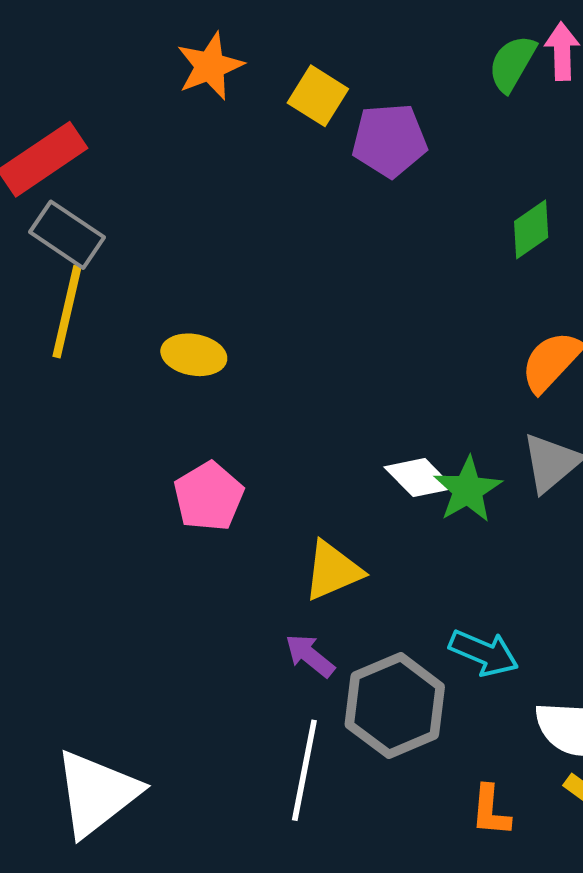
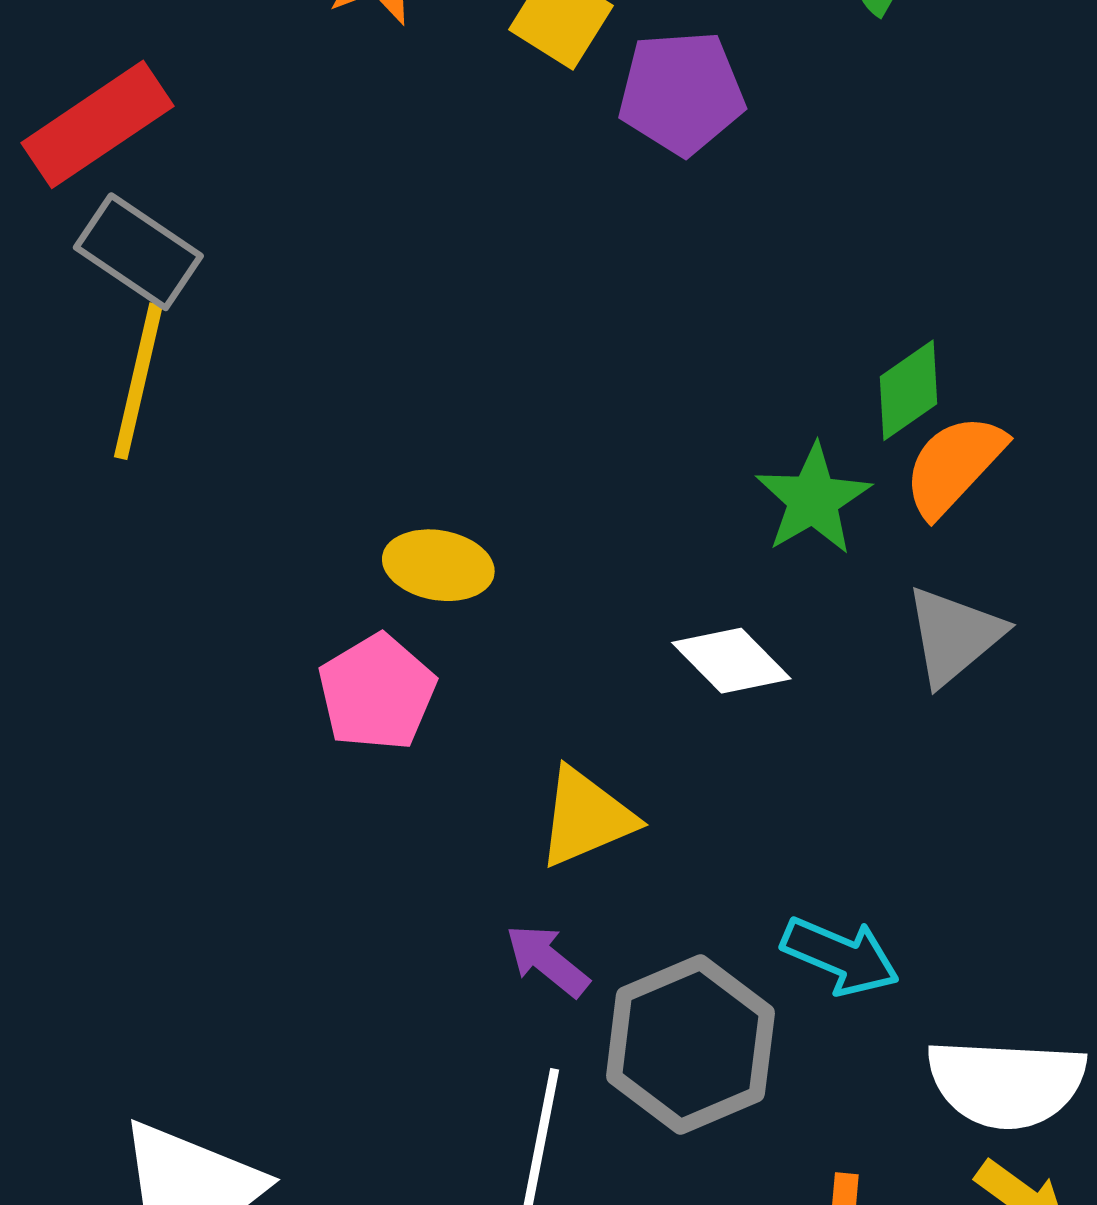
green diamond: (531, 229) -> (909, 390), moved
yellow ellipse: (194, 355) -> (438, 565), moved
green star: (468, 490) -> (813, 499), moved

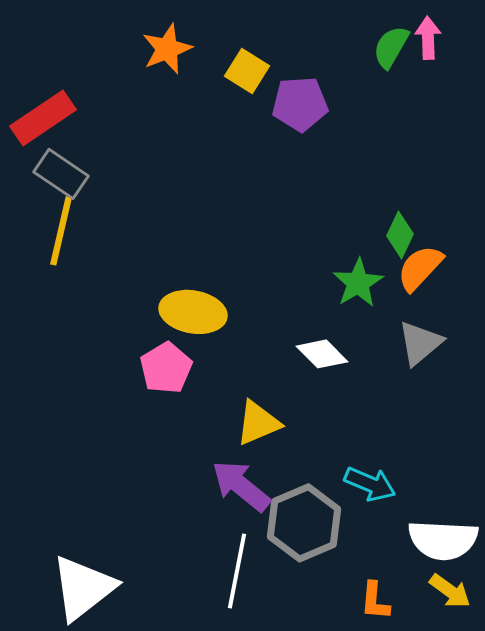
green diamond: (909, 390) -> (400, 235), turned -30
yellow ellipse: (438, 565) -> (193, 312), size x1.4
purple arrow: (547, 960) -> (241, 486), size x1.6

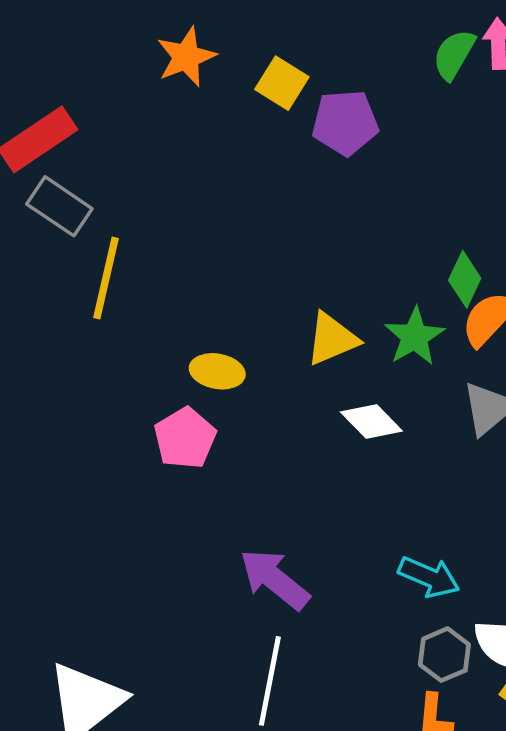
yellow line: (61, 231) -> (106, 278), moved
yellow ellipse: (193, 312) -> (217, 371), size x0.7
yellow triangle: (258, 423) -> (332, 339), moved
gray hexagon: (304, 523) -> (444, 655), moved, size x0.6

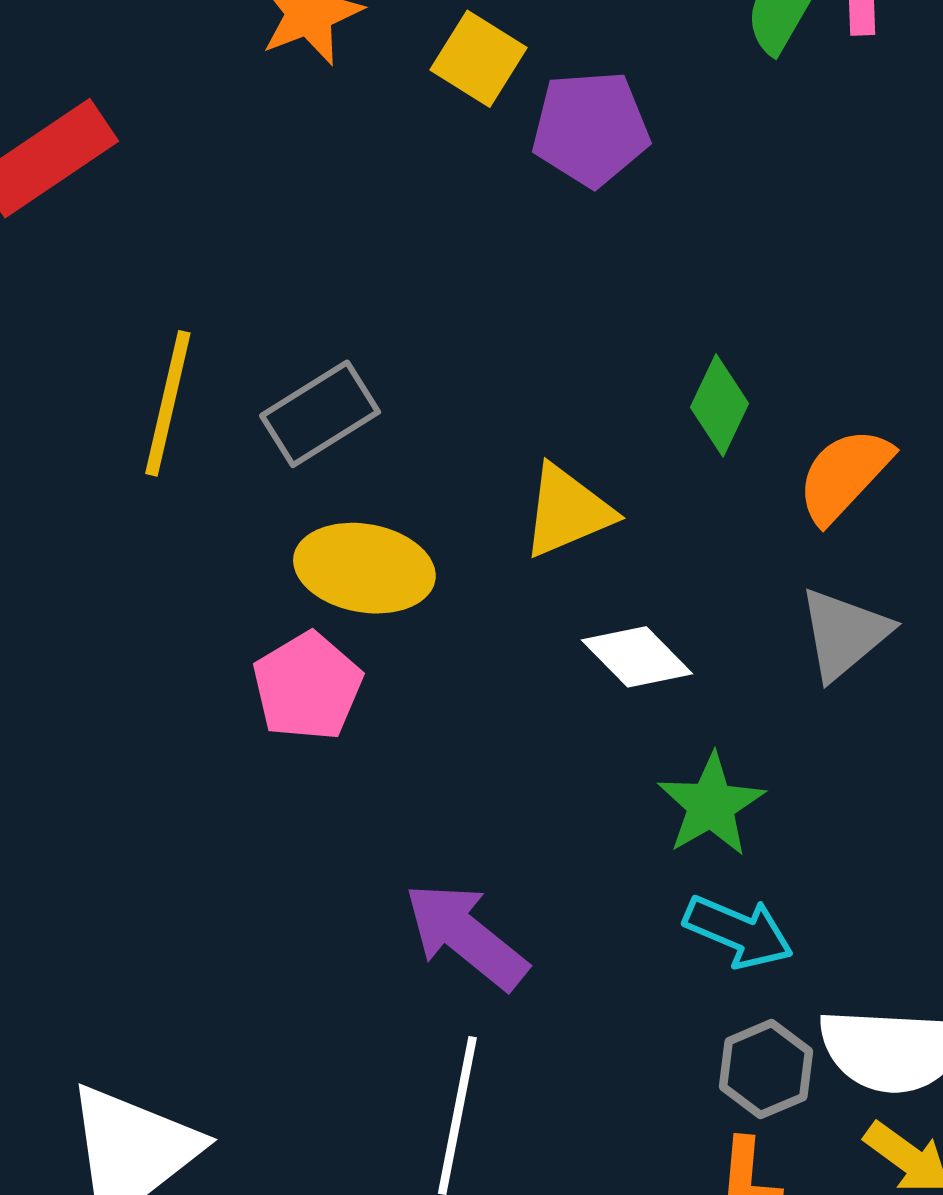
gray rectangle: (59, 206) -> (320, 414), moved, turned -66
green diamond: (465, 279) -> (719, 405), moved
green star: (415, 337) -> (711, 805), moved
yellow ellipse: (217, 371) -> (364, 568), size x1.4

